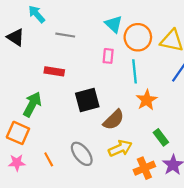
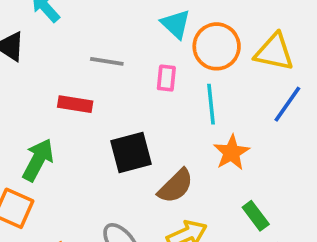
gray line: (65, 35) -> (107, 61), moved

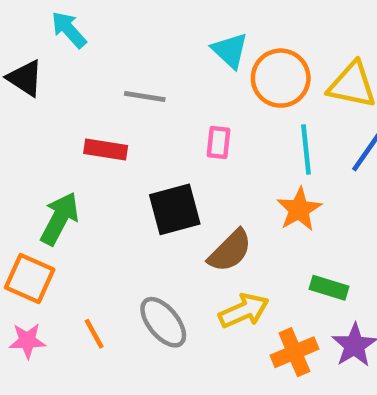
pink rectangle: (166, 78) -> (218, 143), moved
cyan line: (211, 104) -> (306, 149), moved
green rectangle: (256, 216) -> (329, 288), turned -36

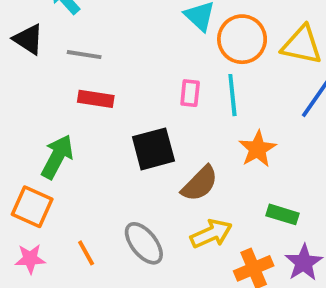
gray line: (145, 97) -> (84, 55), moved
cyan line: (306, 149) -> (232, 95), moved

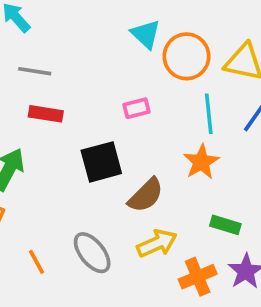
pink rectangle: (190, 93) -> (137, 108), turned 70
cyan line: (232, 95) -> (209, 114), moved

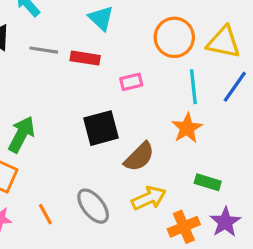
cyan triangle: (146, 34) -> (101, 18), moved
red rectangle: (46, 114) -> (85, 58), moved

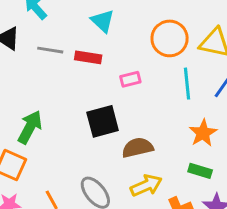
orange star: (187, 128) -> (203, 133), moved
brown semicircle: (139, 157) -> (138, 148), turned -148

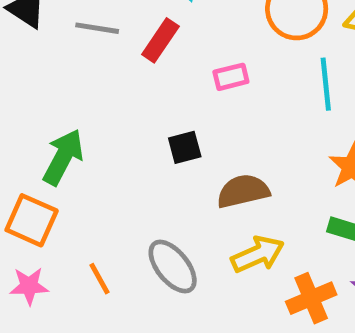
red rectangle: (88, 57) -> (160, 40), turned -65
black square: (103, 121) -> (185, 147), size x0.6

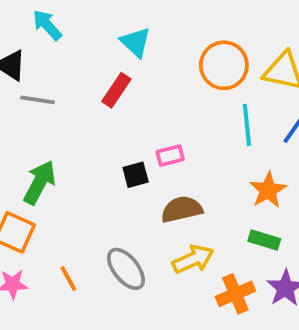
gray line: (97, 28) -> (38, 100), moved
pink rectangle: (231, 77) -> (170, 156), moved

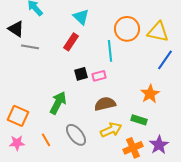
cyan line: (247, 125) -> (110, 51), moved
black square: (136, 175) -> (81, 74), moved
green arrow: (40, 182) -> (58, 103), moved
green rectangle: (264, 240) -> (139, 120), moved

